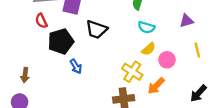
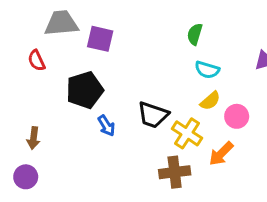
red semicircle: (41, 21) -> (37, 60), moved
black trapezoid: (97, 29) -> (153, 115), moved

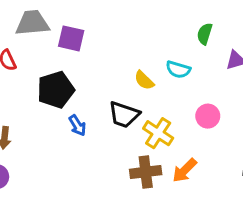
green semicircle: (195, 34) -> (205, 34), moved
yellow semicircle: (210, 101) -> (144, 80), moved, turned 85
orange arrow: (221, 154) -> (184, 170), moved

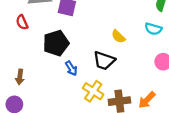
cyan semicircle: (178, 70) -> (153, 29), moved
yellow cross: (158, 133) -> (93, 91), moved

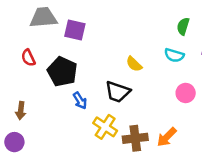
red semicircle: (22, 22) -> (28, 58), moved
black pentagon: (56, 43) -> (62, 72), turned -30

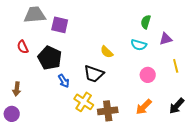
orange arrow: (167, 137) -> (144, 107), moved

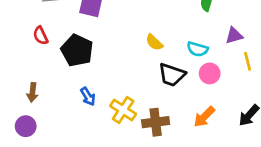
purple triangle: (166, 39) -> (234, 36), moved
cyan semicircle: (139, 45) -> (197, 49), moved
black trapezoid: (94, 74) -> (172, 75), moved
blue arrow: (64, 81) -> (88, 96), moved

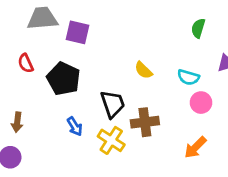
black trapezoid: (172, 75) -> (113, 104), moved, turned -128
brown cross: (156, 122) -> (145, 122), moved

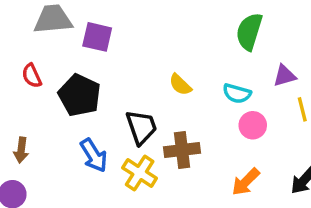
green semicircle: (198, 28) -> (249, 32), size x1.5
blue arrow: (75, 126) -> (94, 155), size x1.4

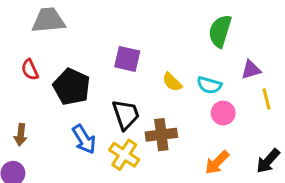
purple square: (97, 37) -> (127, 59), moved
yellow semicircle: (180, 85) -> (172, 82), moved

